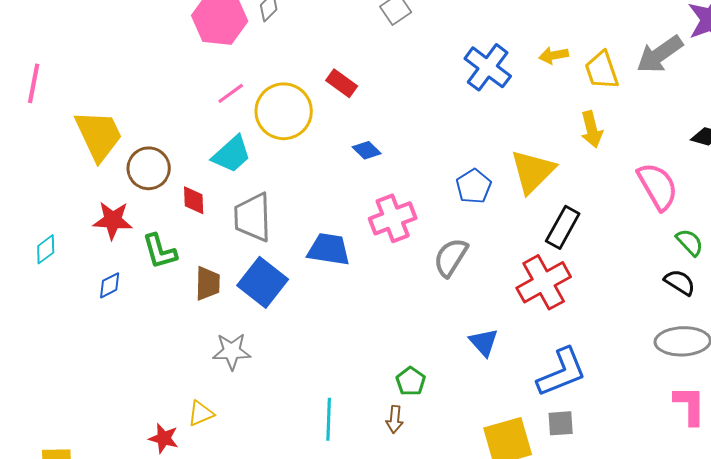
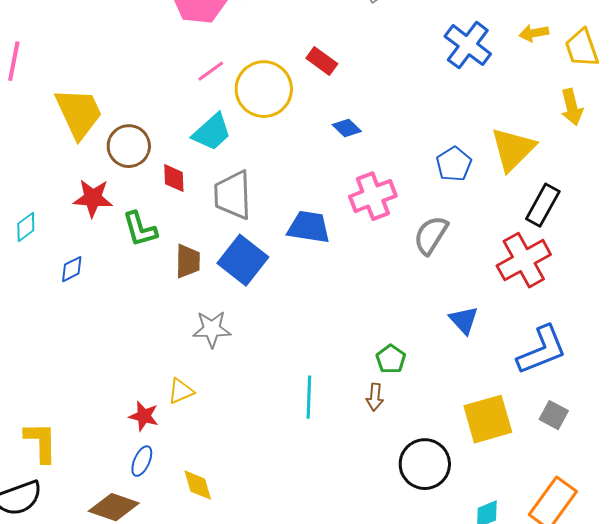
blue diamond: (110, 285) -> (72, 269), moved
gray square: (561, 423) -> (554, 415), moved, turned 32

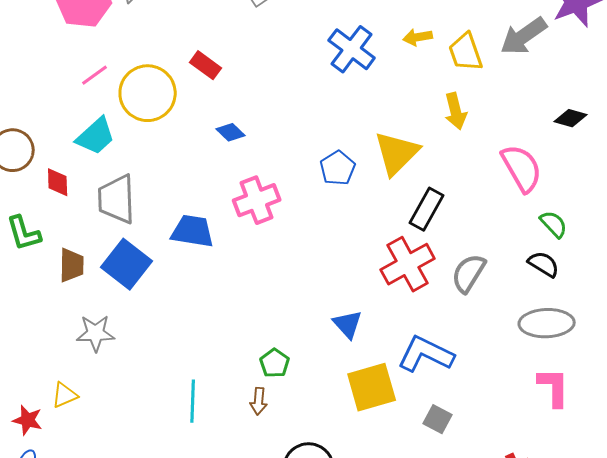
gray semicircle: (431, 235) -> (469, 273), moved
blue L-shape: (542, 350) -> (426, 354), turned -132
yellow square: (488, 419) -> (372, 387), moved

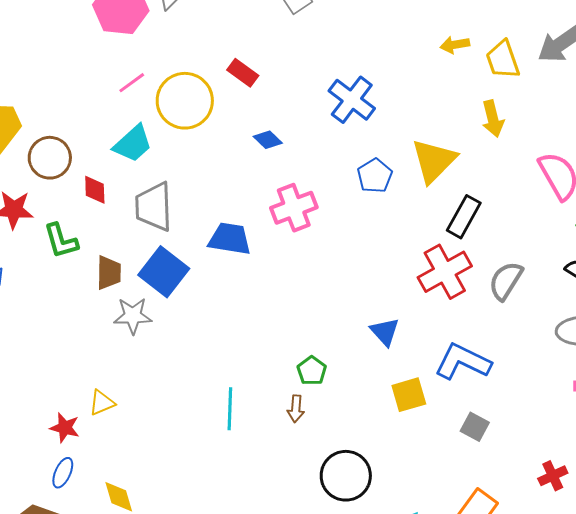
blue cross: (352, 49) -> (352, 100), moved
gray star: (96, 333) -> (133, 316), moved
yellow square: (372, 387) -> (409, 395), size x0.7

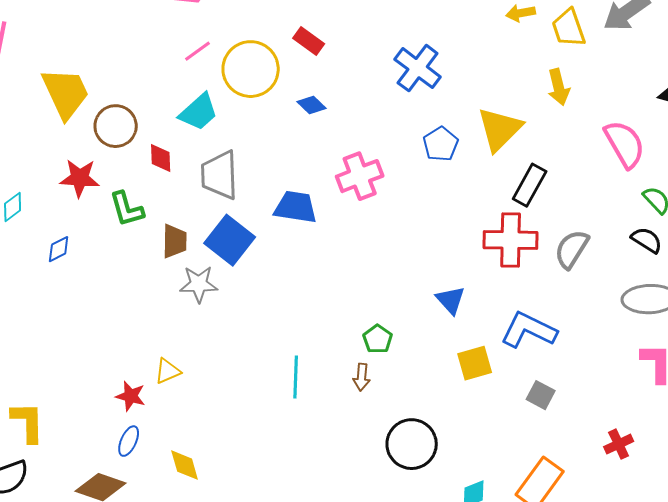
blue diamond: (268, 140) -> (312, 105), moved
red cross: (445, 272) -> (511, 240), turned 30

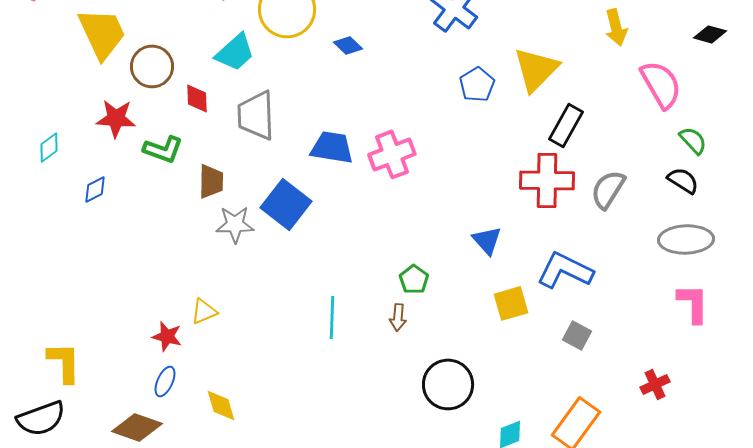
yellow arrow: (559, 87) -> (616, 27), moved
pink cross: (360, 176) -> (392, 154), moved
green L-shape: (127, 209) -> (163, 149), turned -54
blue square: (230, 240) -> (286, 204), moved

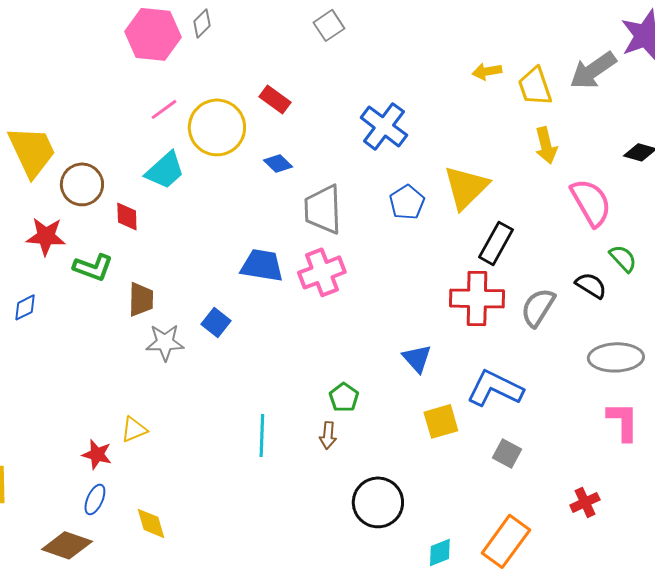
gray trapezoid: (256, 115) -> (323, 209), moved
black semicircle: (683, 180) -> (591, 285), moved
blue square: (286, 204) -> (216, 322), size x0.6

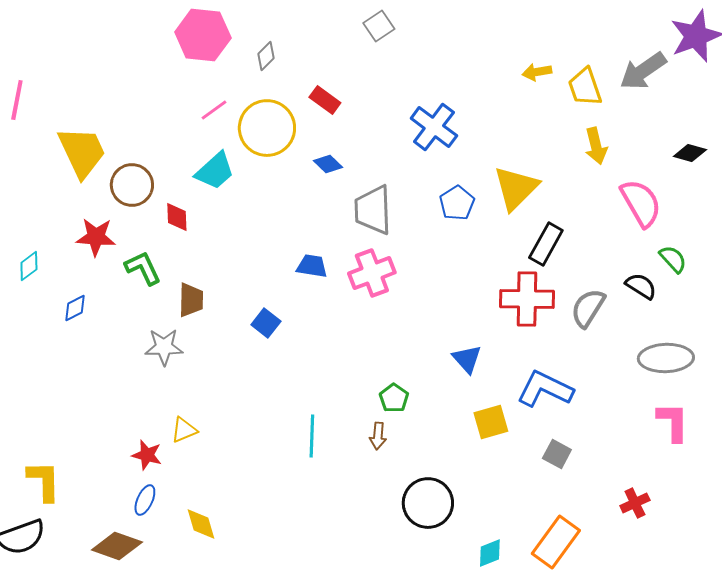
gray diamond: (202, 23) -> (266, 56), moved
blue trapezoid: (262, 265) -> (312, 266), size x0.7
green L-shape: (93, 267) -> (143, 268), turned -135
gray star: (165, 342) -> (164, 347), moved

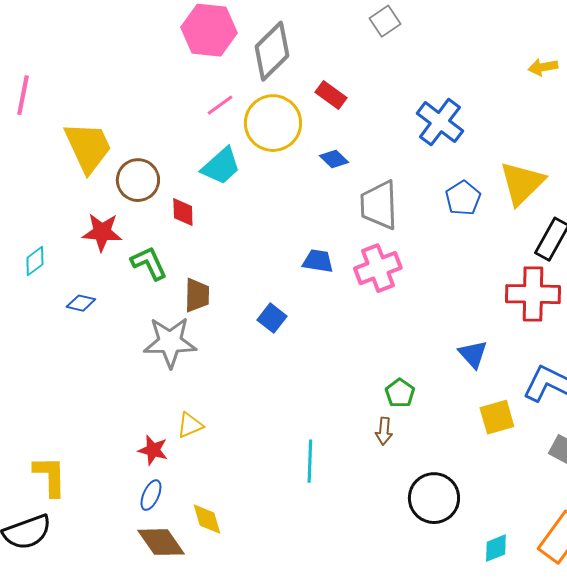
gray diamond: (266, 56) -> (272, 51), size x2.0
blue diamond: (75, 308) -> (81, 303), turned 40
gray star: (164, 347) -> (170, 342), size x1.4
cyan line: (312, 436) -> (310, 461), moved
brown diamond: (117, 546) -> (161, 542), moved, turned 36

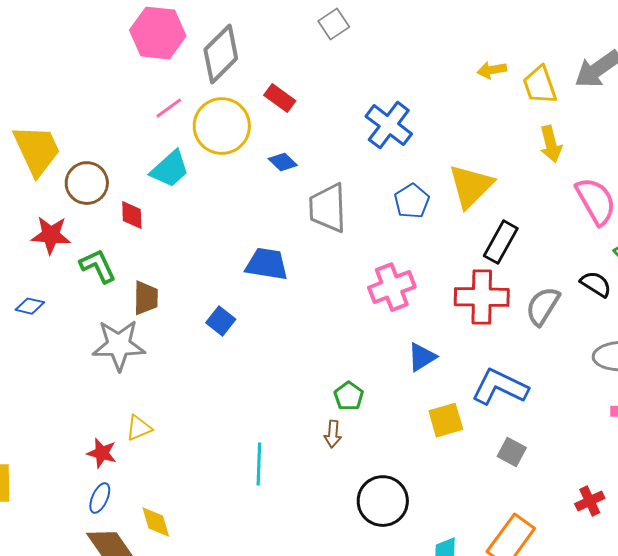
blue trapezoid: (318, 261) -> (267, 264), size x1.4
pink cross: (378, 268) -> (392, 287), moved
blue triangle: (473, 354) -> (422, 357), turned 40

